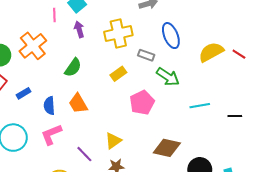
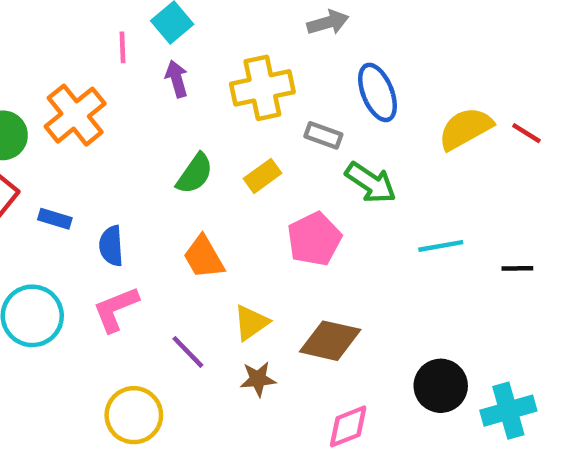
green semicircle: (73, 68) -> (195, 174), moved
blue rectangle: (24, 93) -> (55, 219), turned 48
orange trapezoid: (78, 104) -> (204, 257), moved
brown diamond: (167, 148) -> (330, 341), moved

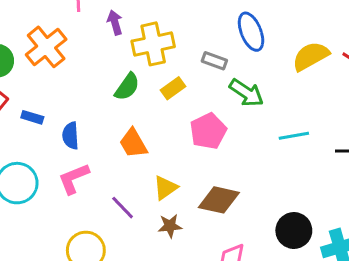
yellow cross: (262, 88) -> (153, 44), moved

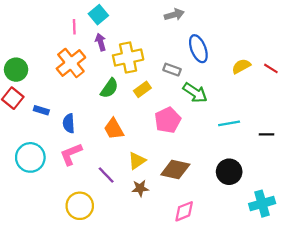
orange cross: (46, 47) -> (71, 63), moved
yellow semicircle: (311, 56) -> (241, 66), size x0.7
black circle: (294, 231) -> (229, 172), moved

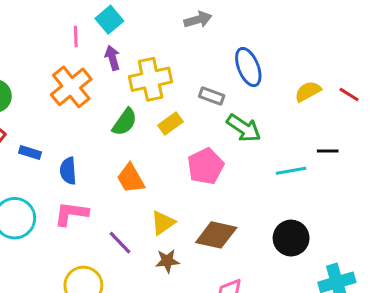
gray arrow: (174, 15) -> (198, 20), moved
black line: (266, 134) -> (328, 151), moved
pink L-shape: (71, 154) -> (71, 214), turned 30

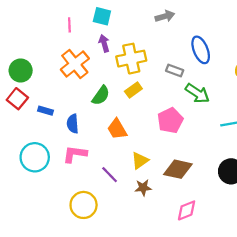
cyan square: (109, 20) -> (102, 16), turned -36
pink line: (76, 36) -> (69, 25), moved
green semicircle: (125, 122) -> (101, 95), moved
yellow rectangle: (170, 124) -> (133, 90), moved

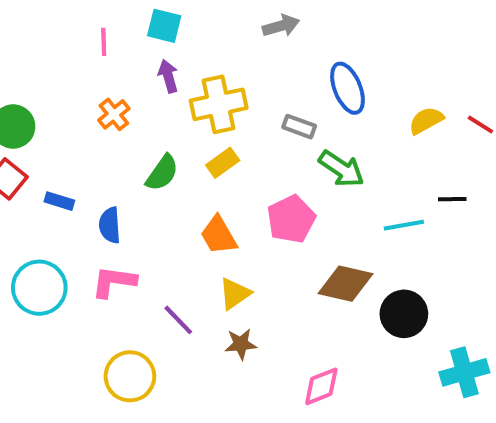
orange cross: (75, 64) -> (114, 114), size x0.6
orange trapezoid: (117, 129) -> (219, 235), moved
brown diamond: (178, 169) -> (345, 284), moved

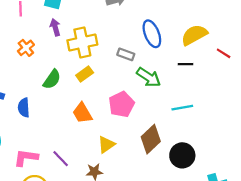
yellow semicircle: (426, 120) -> (194, 35), moved, size x1.4
black line: (452, 199) -> (186, 64), moved
pink L-shape: (114, 282) -> (26, 158), moved
brown diamond: (345, 284) -> (151, 139), turned -56
yellow triangle: (235, 294) -> (106, 145), moved

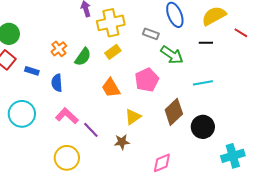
orange cross: (26, 48) -> (59, 49), moved
pink L-shape: (26, 158) -> (67, 116), moved, turned 35

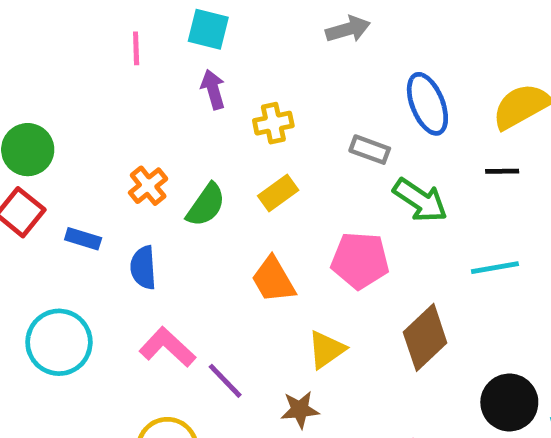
yellow cross: (111, 23) -> (273, 123), size x0.6
pink pentagon: (147, 80) -> (360, 260), turned 30
black circle: (203, 127) -> (509, 402), moved

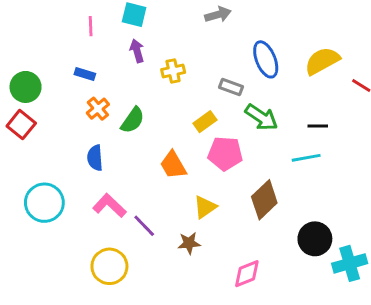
black line: (502, 171) -> (318, 126), moved
yellow rectangle: (278, 193) -> (205, 122), moved
blue rectangle: (83, 239) -> (85, 74), moved

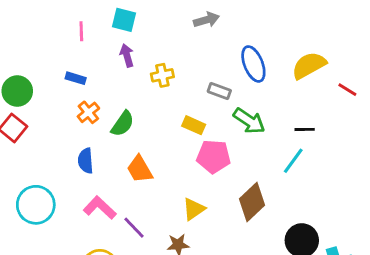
yellow rectangle: (205, 122) -> (194, 125), turned 60
cyan line: (306, 158) -> (293, 161), turned -44
orange trapezoid: (173, 165) -> (140, 169), moved

